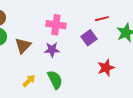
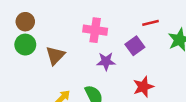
purple star: (52, 50) -> (106, 61), moved
red star: (106, 68) -> (143, 87), moved

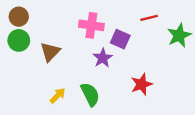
purple square: (135, 46) -> (120, 39), moved, turned -30
purple star: (106, 61) -> (103, 58), turned -30

